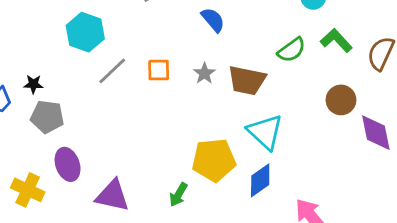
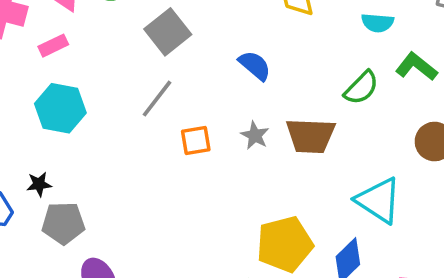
cyan hexagon: (85, 32) -> (60, 108), moved
gray line: (112, 71) -> (157, 99), moved
cyan triangle: (265, 132) -> (379, 200), moved

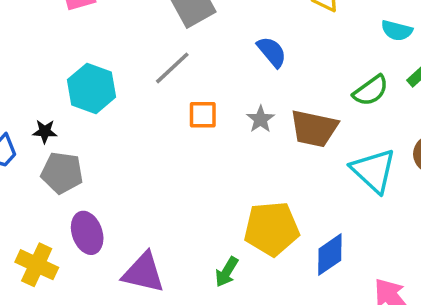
cyan hexagon: (60, 108) -> (92, 88), moved
cyan triangle: (379, 200) -> (374, 171), moved

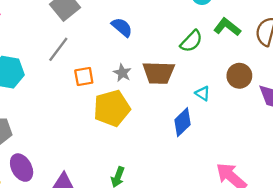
cyan triangle: (374, 171) -> (203, 93), size x0.5
yellow pentagon: (272, 229) -> (112, 108), moved
blue diamond: (330, 255) -> (183, 122), moved

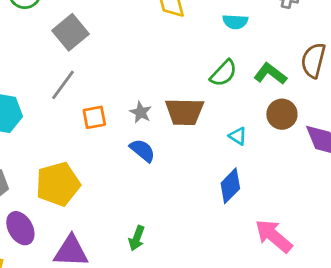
blue semicircle: (122, 27) -> (142, 150), moved
green L-shape: (227, 27) -> (270, 74), moved
yellow pentagon: (112, 108) -> (58, 184), moved
blue diamond: (183, 122) -> (230, 186), moved

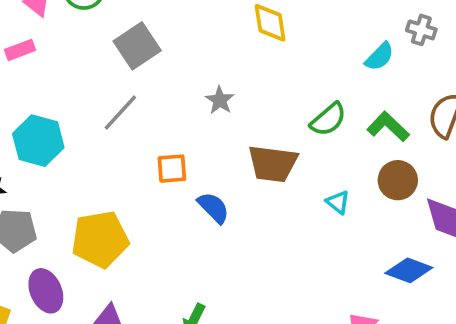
cyan semicircle: (235, 22) -> (380, 57), moved, turned -55
gray star: (141, 112) -> (220, 100), moved
orange square: (94, 117) -> (172, 169), moved
blue diamond: (230, 186) -> (409, 270), moved, turned 60

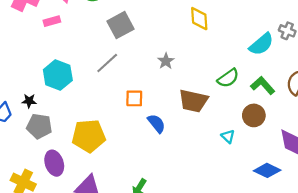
cyan semicircle: (380, 57) -> (261, 44), size x1.4
brown circle: (398, 180) -> (254, 115), moved
cyan triangle: (338, 202) -> (228, 136), moved

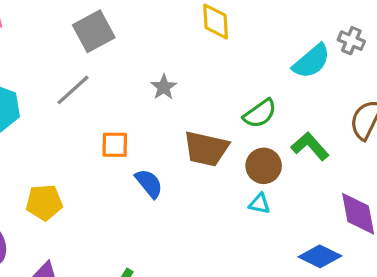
green L-shape: (263, 85) -> (310, 146), moved
brown circle: (254, 115) -> (264, 166), moved
yellow pentagon: (89, 136) -> (44, 202), size x0.7
cyan triangle: (228, 136) -> (259, 204), turned -32

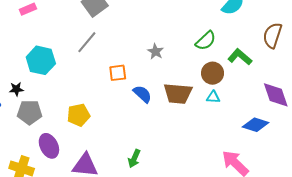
gray star: (164, 87) -> (156, 51), moved
brown trapezoid: (206, 149) -> (178, 93), moved

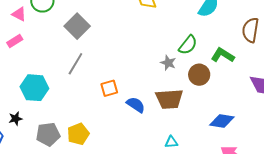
gray star: (156, 51) -> (168, 63), moved
cyan triangle: (213, 97) -> (171, 142), moved
gray pentagon: (30, 112) -> (48, 134), moved
blue diamond: (256, 125) -> (222, 121), moved

